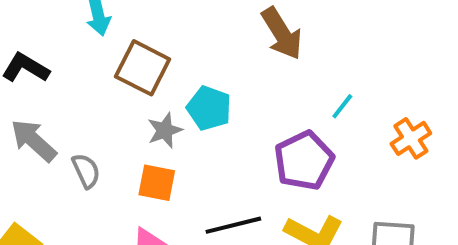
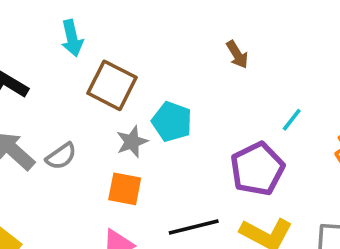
brown arrow: (282, 34) -> (237, 54), size x0.6
gray semicircle: (86, 171) -> (61, 156), moved, turned 80

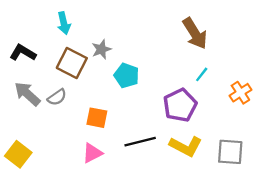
brown arrow: (237, 54) -> (195, 33), moved, size x1.8
brown square: (112, 85) -> (72, 63), moved
gray star: (132, 142) -> (101, 49), moved

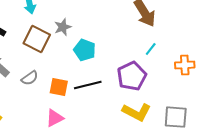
orange cross: (240, 93) -> (185, 65), turned 30
gray semicircle: (57, 97) -> (30, 78), moved
black line: (140, 142) -> (88, 85), moved

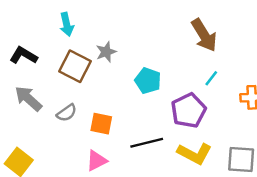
cyan pentagon: (85, 50) -> (148, 81), moved
black line: (88, 85) -> (147, 143), moved

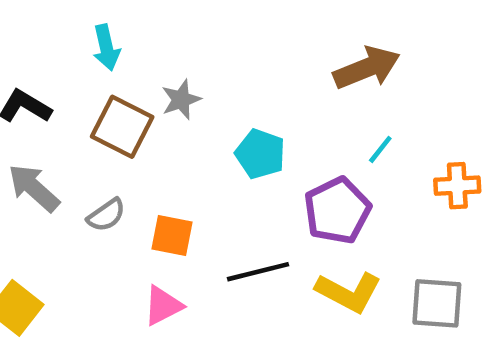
brown arrow: (204, 35) -> (367, 68), turned -80

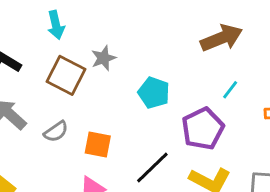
black line: (258, 272) -> (152, 168), turned -30

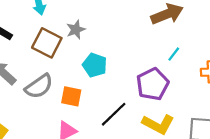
cyan pentagon: (154, 93) -> (95, 65), moved
gray semicircle: (56, 132) -> (39, 86), size x1.5

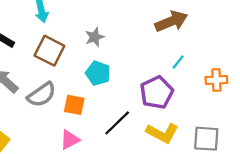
gray star: (76, 30) -> (95, 37), moved

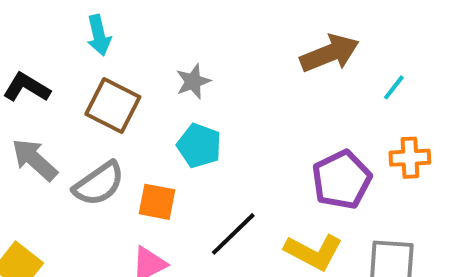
cyan line: (178, 62) -> (394, 87), moved
purple pentagon: (157, 92) -> (342, 180), moved

